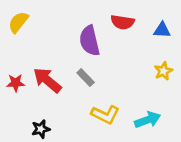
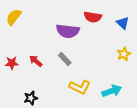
blue triangle: (162, 30) -> (123, 23), turned 40
purple semicircle: (90, 41) -> (68, 31), turned -70
red arrow: (47, 80) -> (36, 61), size x0.6

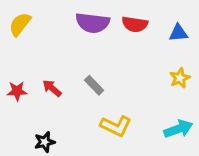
blue triangle: (123, 23) -> (178, 33), turned -48
purple semicircle: (68, 31) -> (93, 23), moved
cyan arrow: (112, 91) -> (178, 129), moved

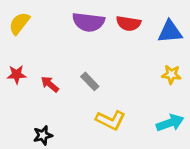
blue triangle: (178, 33) -> (170, 32), size x1.4
yellow star: (180, 78) -> (171, 74), turned 30
red star: (17, 91) -> (17, 74), moved

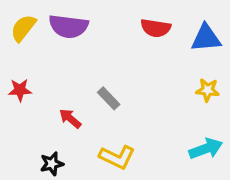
purple semicircle: (88, 22) -> (69, 26), moved
red arrow: (50, 84) -> (70, 118), moved
yellow L-shape: (111, 120) -> (117, 157), moved

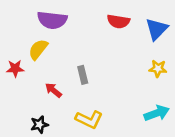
yellow semicircle: (23, 28) -> (38, 49), moved
blue triangle: (206, 38) -> (157, 29), turned -40
gray rectangle: (109, 98) -> (83, 75), turned 30

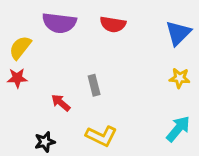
red semicircle: (118, 21) -> (113, 24), moved
yellow semicircle: (38, 49) -> (20, 48), moved
cyan arrow: (157, 113) -> (178, 129), turned -30

